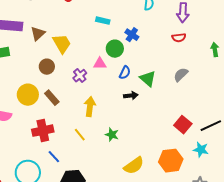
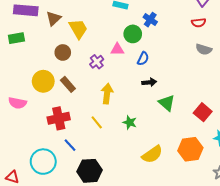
gray semicircle: (181, 75) -> (204, 49), moved, turned -119
green triangle: (148, 79) -> (167, 103), moved

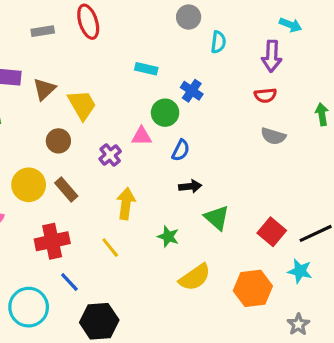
green star: (130, 122) -> (168, 237), moved
yellow semicircle: (152, 154) -> (195, 277), moved

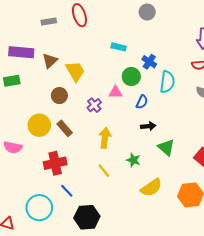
cyan semicircle: (218, 42) -> (167, 82), moved, size x1.5
yellow line: (110, 248) -> (104, 171), moved

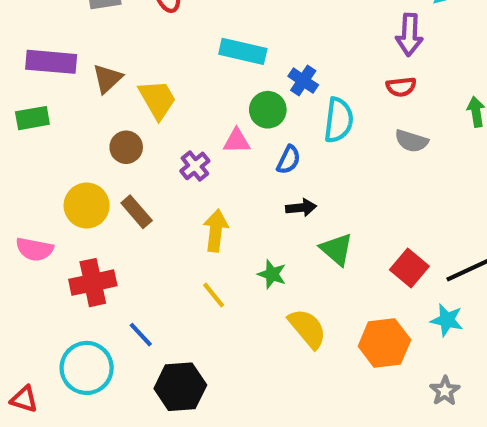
cyan rectangle: (119, 47) -> (243, 51), size x1.5
red cross: (55, 163) -> (93, 283), moved
yellow semicircle: (151, 188) -> (307, 328), turned -95

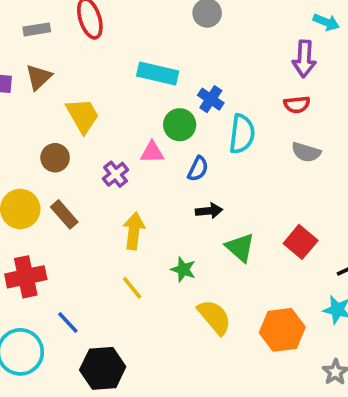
brown triangle: (107, 78) -> (39, 77), moved
red square: (409, 268) -> (301, 242), moved

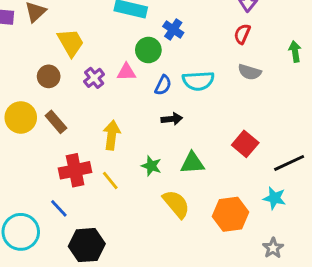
red semicircle: (297, 105) -> (242, 34), turned 120
cyan semicircle: (242, 134) -> (198, 81), moved, turned 80
purple cross: (116, 174) -> (94, 78), moved
green triangle: (240, 247) -> (192, 163), moved, turned -45
red cross: (26, 277) -> (75, 170), moved

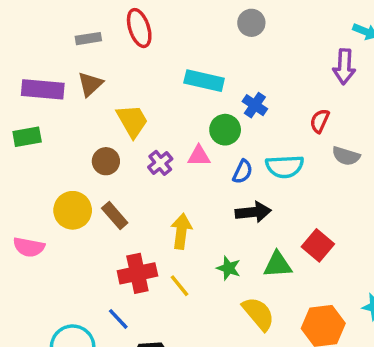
red semicircle: (242, 34) -> (320, 121), moved
black arrow: (172, 119) -> (253, 212), size x1.4
red square: (245, 144) -> (318, 245), moved

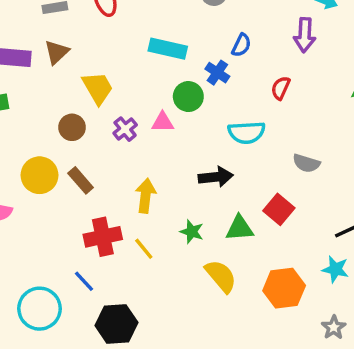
gray semicircle: (346, 156) -> (306, 163), moved
blue semicircle: (243, 172) -> (241, 45), moved

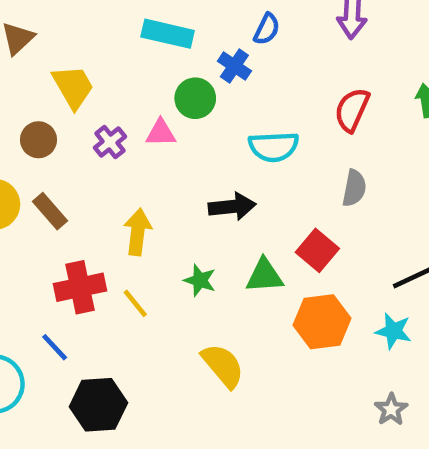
red semicircle: (281, 88) -> (352, 110), moved, size x1.4
gray semicircle: (306, 163) -> (354, 188), turned -96
yellow semicircle: (221, 276) -> (223, 366), moved
orange hexagon: (284, 288) -> (322, 322), moved

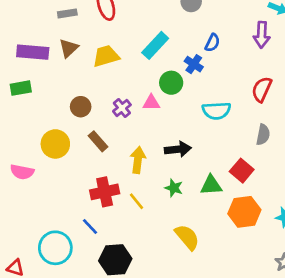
cyan rectangle: (168, 34) -> (155, 45), turned -60
yellow trapezoid: (73, 87) -> (106, 56), moved, turned -76
black arrow: (232, 207) -> (178, 149), moved
brown rectangle: (50, 211) -> (98, 141), moved

